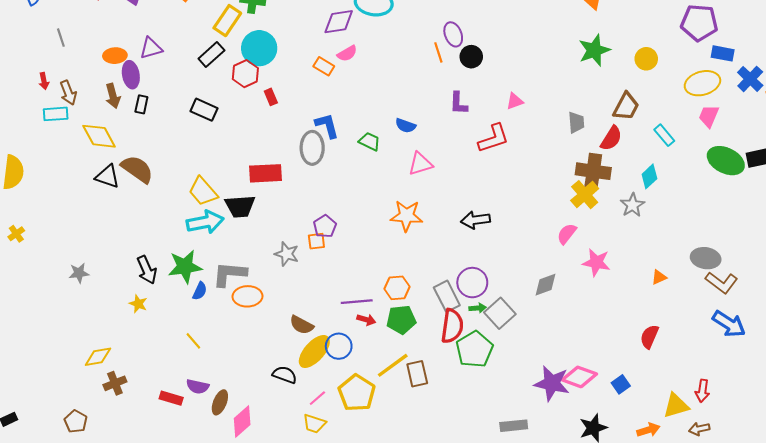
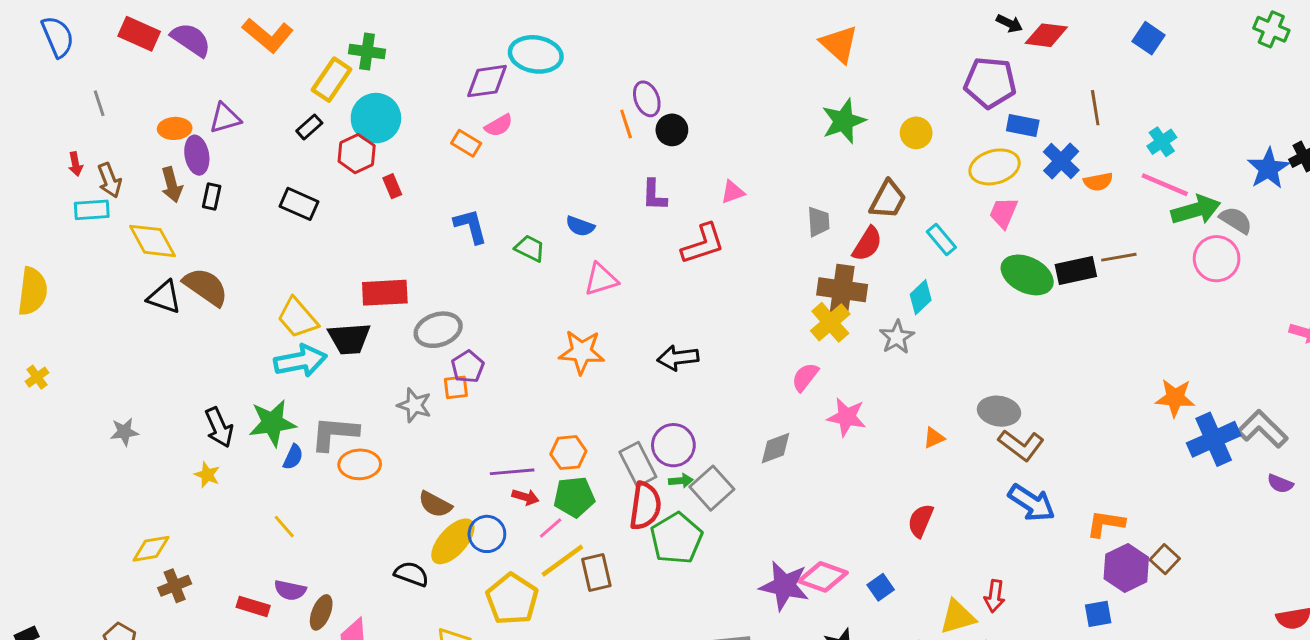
black rectangle: (211, 55) -> (309, 127), size x0.7
gray ellipse: (312, 148) -> (438, 330), moved, turned 72
pink line: (317, 398) -> (551, 528), moved

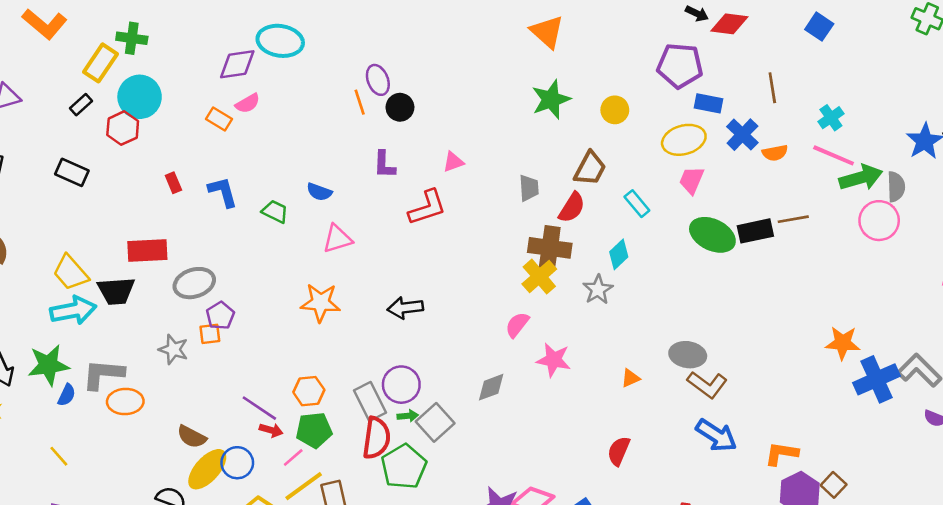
red rectangle: (392, 186) -> (173, 183), moved
gray semicircle: (1236, 220) -> (896, 187), turned 56
purple line: (512, 472) -> (259, 408), turned 39

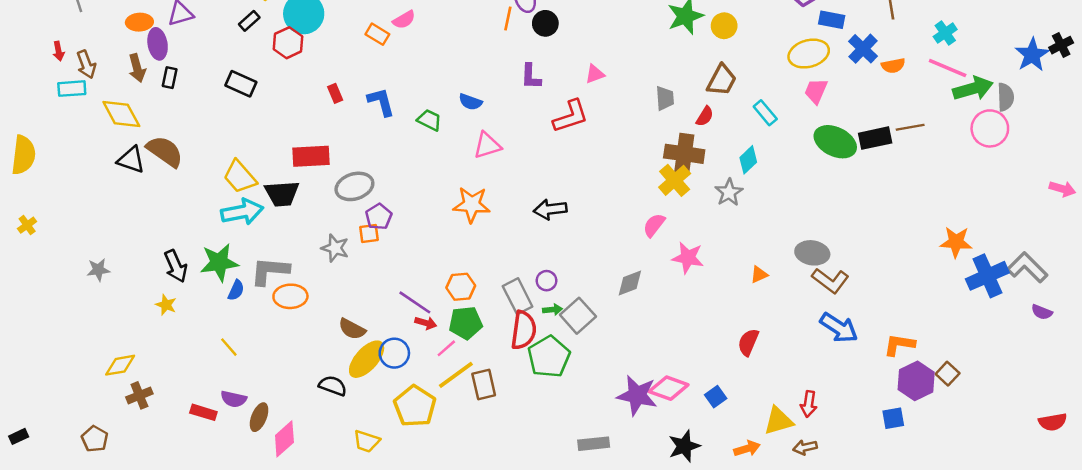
orange line: (360, 102) -> (508, 19), turned 30
yellow circle: (615, 110) -> (724, 26), moved
red semicircle: (572, 208) -> (705, 116), size x0.7
purple circle: (401, 385) -> (547, 281), size x0.6

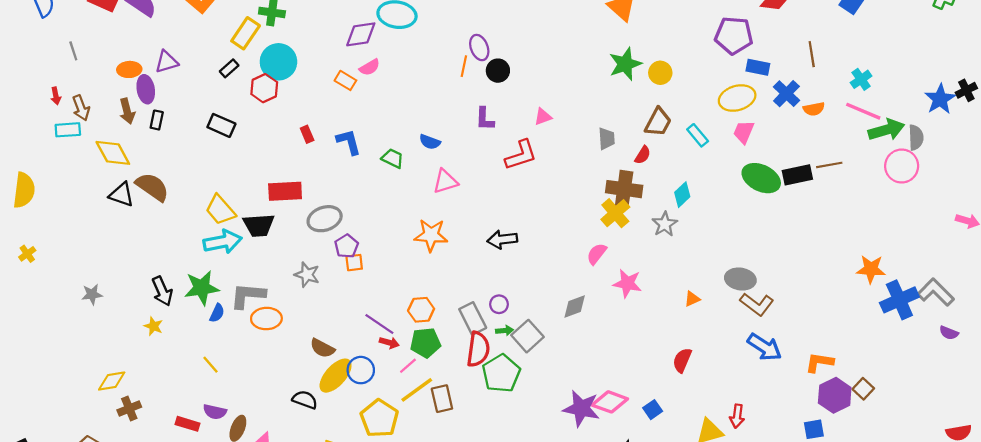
cyan rectangle: (765, 113) -> (698, 135), moved
orange square: (369, 234) -> (354, 263), moved

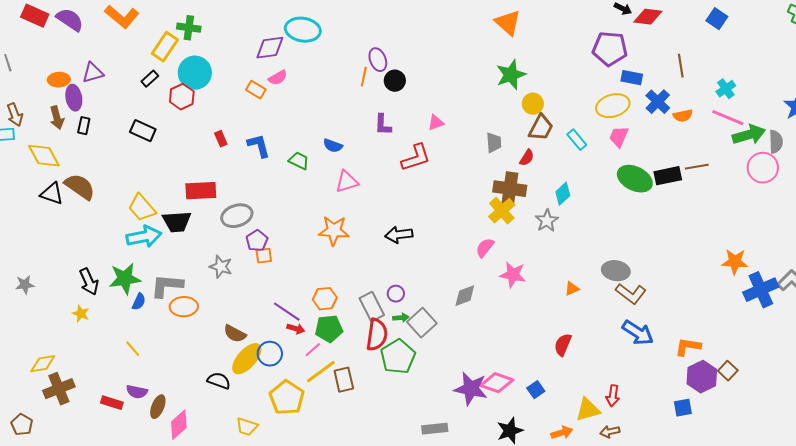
yellow circle: (660, 73) -> (533, 104), moved
brown cross: (129, 408) -> (59, 389), size x1.4

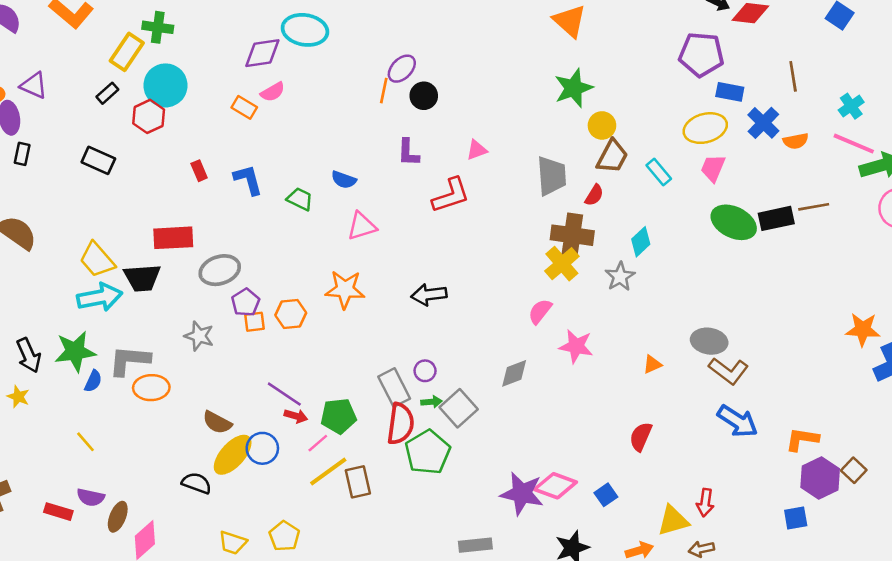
purple ellipse: (378, 60) -> (402, 69), turned 65
purple triangle: (93, 73) -> (34, 85), turned 40
gray trapezoid: (494, 143) -> (552, 176), size x1.5
orange hexagon: (325, 299) -> (291, 314), moved
yellow pentagon: (287, 398) -> (284, 536), moved, size x0.7

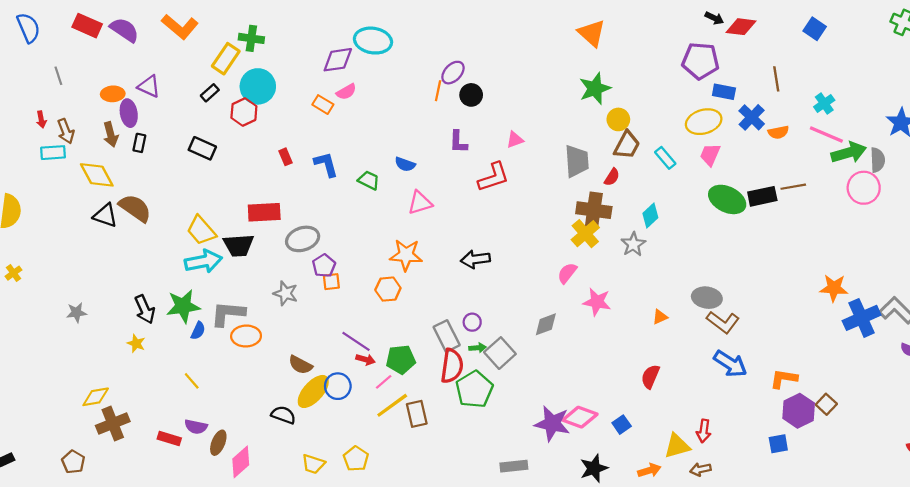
orange hexagon: (291, 314) -> (388, 289), moved

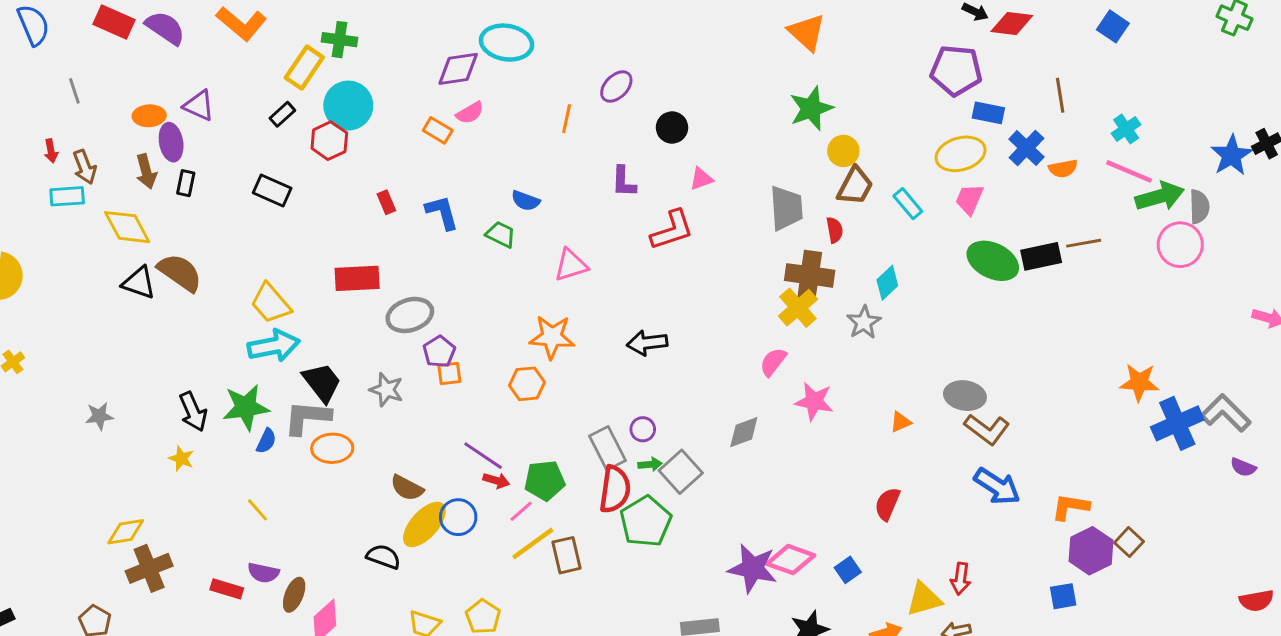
orange line: (438, 91) -> (567, 119), moved
black circle: (471, 95) -> (672, 128), moved
blue semicircle: (405, 164) -> (526, 201), moved
red semicircle: (612, 177) -> (835, 230), turned -42
black trapezoid: (239, 245) -> (322, 382), moved, turned -124

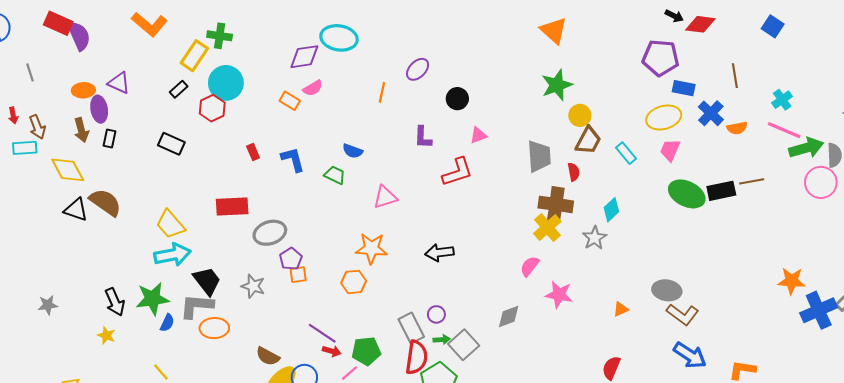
purple semicircle: (165, 28) -> (79, 36), moved, turned 32

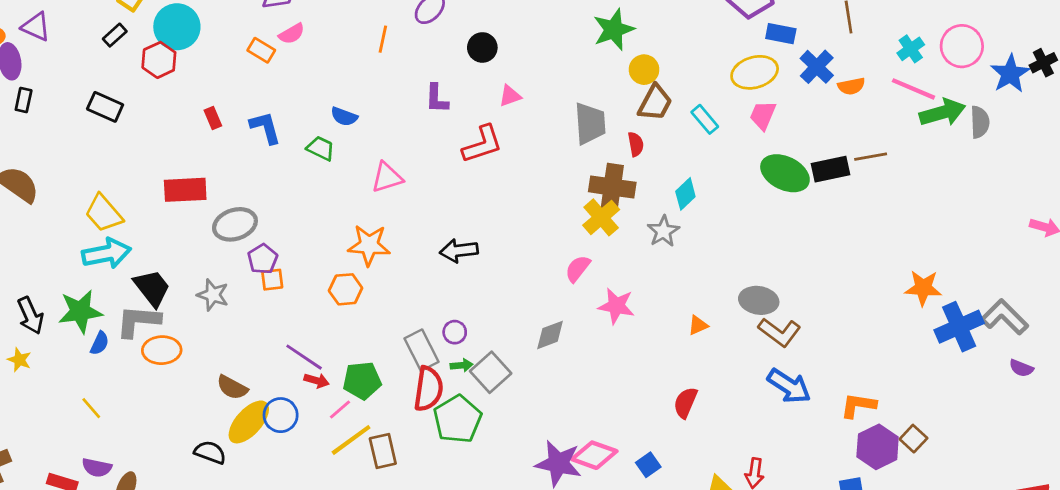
pink circle: (821, 182) -> (962, 46), moved

